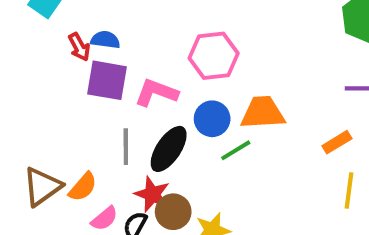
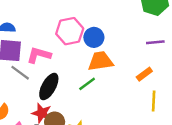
blue circle: (212, 119) -> (94, 37), moved
gray line: (126, 147) -> (20, 73), moved, turned -48

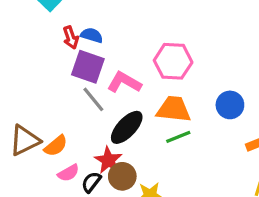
blue circle: (94, 37) -> (230, 105), moved
orange trapezoid: (100, 61) -> (174, 109), moved

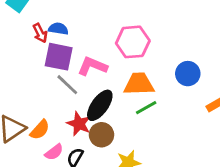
red star: (108, 160) -> (79, 124), moved
brown circle: (122, 176) -> (102, 135), moved

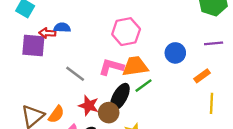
red arrow: (40, 33) -> (47, 33), turned 126
purple square: (59, 57) -> (33, 46), moved
pink L-shape: (92, 66) -> (111, 67), moved
black ellipse: (100, 105) -> (120, 97), moved

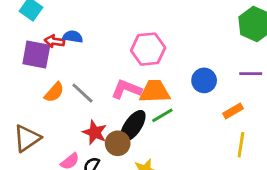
orange semicircle: (56, 114) -> (54, 92), moved

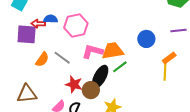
pink hexagon: (148, 49) -> (76, 26), moved
brown triangle: (27, 138) -> (27, 94), turned 35
yellow line: (241, 145) -> (165, 72), moved

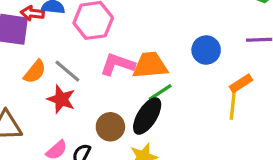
black ellipse: (100, 77) -> (147, 116), moved
red star: (74, 84) -> (61, 99), moved

